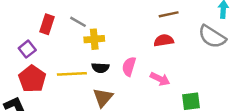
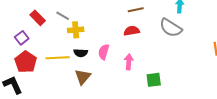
red rectangle: (47, 24) -> (38, 18), turned -63
pink arrow: (160, 79) -> (129, 62), turned -112

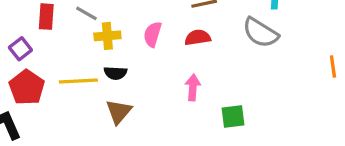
red rectangle: (38, 18) -> (46, 17), turned 49
pink semicircle: (104, 52) -> (153, 34), moved

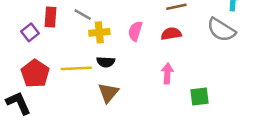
purple square: (20, 49) -> (30, 32), moved

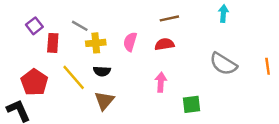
red rectangle: (51, 17) -> (53, 43), moved
gray semicircle: (221, 30) -> (223, 64), moved
purple square: (30, 32) -> (34, 26), moved
yellow line: (76, 68) -> (74, 77), turned 52

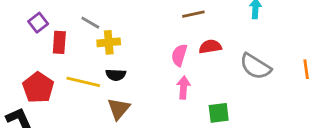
pink semicircle: (130, 42) -> (179, 55), moved
red semicircle: (164, 44) -> (210, 47), moved
yellow line: (74, 77) -> (83, 82), turned -36

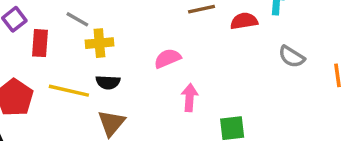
red semicircle: (210, 47) -> (244, 21), moved
pink semicircle: (179, 55) -> (167, 58), moved, turned 50
gray semicircle: (255, 66) -> (292, 57), moved, size x0.7

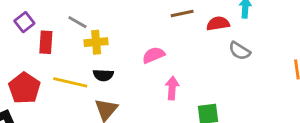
gray semicircle: (292, 57) -> (240, 51), moved

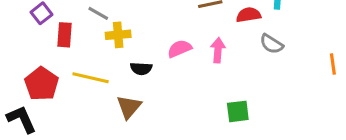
black semicircle: (103, 75) -> (141, 69), moved
pink arrow: (172, 88) -> (218, 50), moved

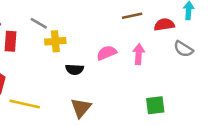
yellow line: (91, 78) -> (25, 104), moved
brown triangle: (129, 107) -> (81, 108), moved

